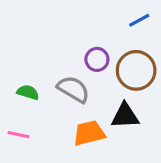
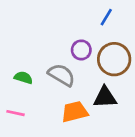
blue line: (139, 20) -> (106, 17), moved, turned -30

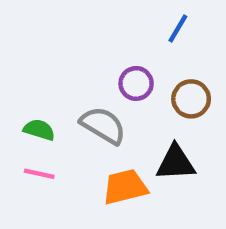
brown circle: (114, 59) -> (191, 99), size x0.7
pink line: (16, 113) -> (39, 174), moved

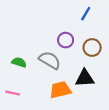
pink line: (39, 174) -> (13, 93), moved

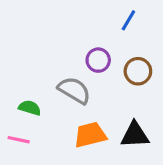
green semicircle: (19, 62) -> (30, 108), moved
black triangle: (85, 78) -> (135, 135), moved

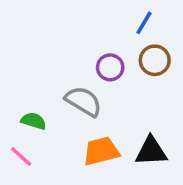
brown circle: (138, 71) -> (155, 60), moved
pink line: (19, 140) -> (21, 156), turned 30

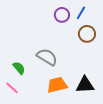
purple circle: (110, 67) -> (62, 15), moved
green semicircle: (34, 121) -> (19, 68), turned 32

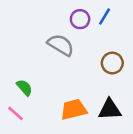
brown circle: (87, 34) -> (112, 63), moved
gray semicircle: (47, 57) -> (61, 45), moved

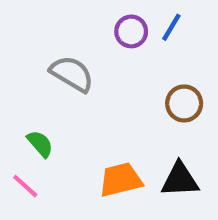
gray semicircle: (61, 45) -> (72, 74), moved

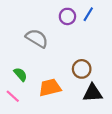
brown circle: (184, 103) -> (82, 69), moved
orange trapezoid: (121, 180) -> (50, 88), moved

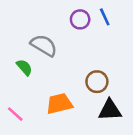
blue line: (88, 14) -> (105, 17), turned -56
green semicircle: (20, 74) -> (24, 67), moved

